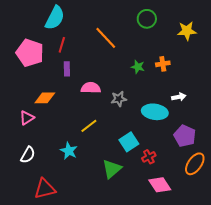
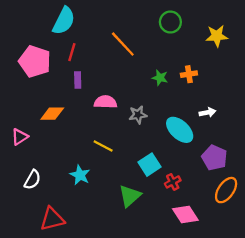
cyan ellipse: (155, 112) -> (180, 130), turned 35
pink triangle: (27, 118) -> (20, 137), moved
yellow line: (89, 126) -> (103, 146), turned 66

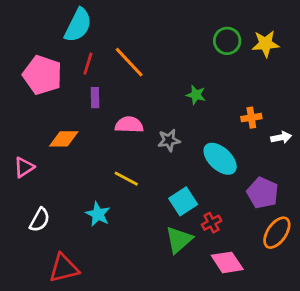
green circle: (170, 22) -> (227, 41), moved
orange line: (123, 44) -> (129, 62), moved
orange cross: (189, 74) -> (251, 118), moved
white arrow: (207, 112) -> (281, 137), moved
green triangle: (130, 196) -> (179, 240), moved

